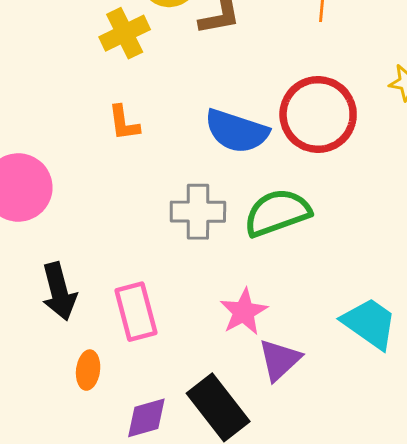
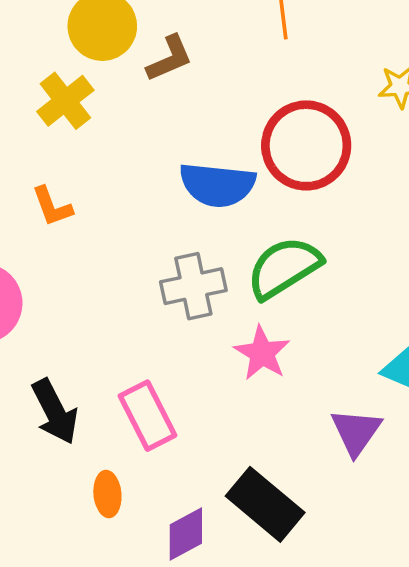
orange L-shape: (124, 123) -> (52, 206), moved
pink star: (244, 312) -> (262, 353), moved
purple triangle: (280, 360) -> (356, 432), moved

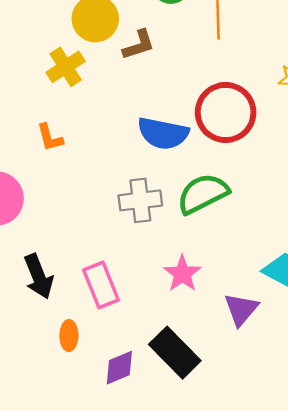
pink star: (262, 353) -> (182, 274), moved

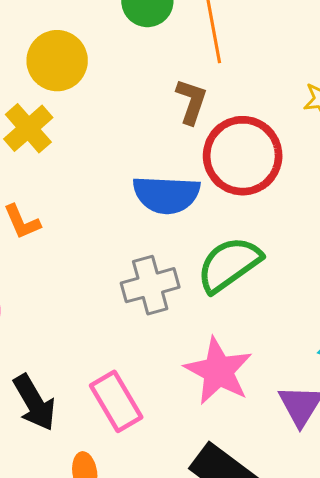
brown L-shape: (139, 45) -> (191, 101), moved, turned -45
pink star: (182, 274) -> (218, 371), size x1.4

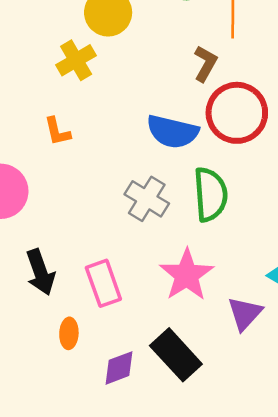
green semicircle: (229, 264) -> (210, 194), turned 110
gray cross: (150, 285) -> (147, 199), turned 36

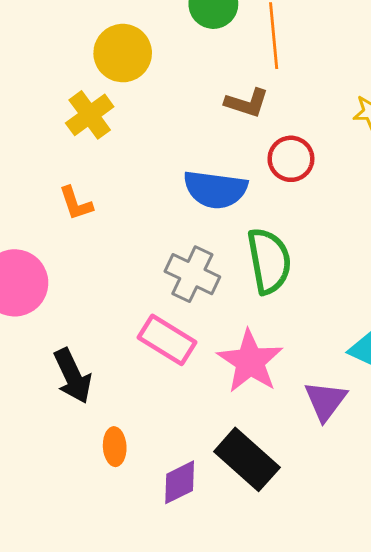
brown L-shape: (205, 63) -> (247, 103), turned 84
red circle: (237, 113) -> (291, 159), size x0.6
pink rectangle: (103, 283) -> (167, 340), moved, turned -33

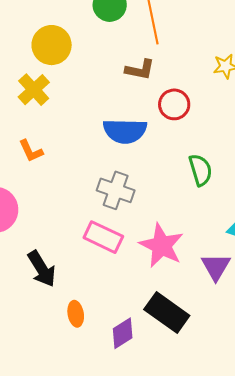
green semicircle: (269, 261) -> (200, 170), moved, size x0.7

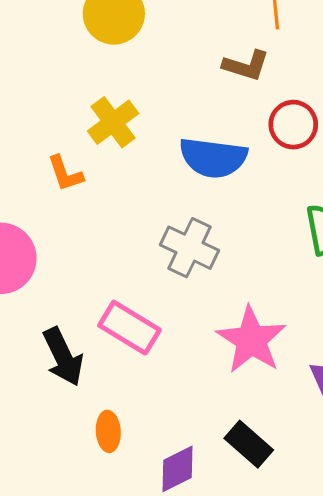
yellow cross: (34, 90) -> (113, 122), moved
pink rectangle: (103, 237) -> (129, 328), moved
black rectangle: (167, 313) -> (249, 444), size x0.7

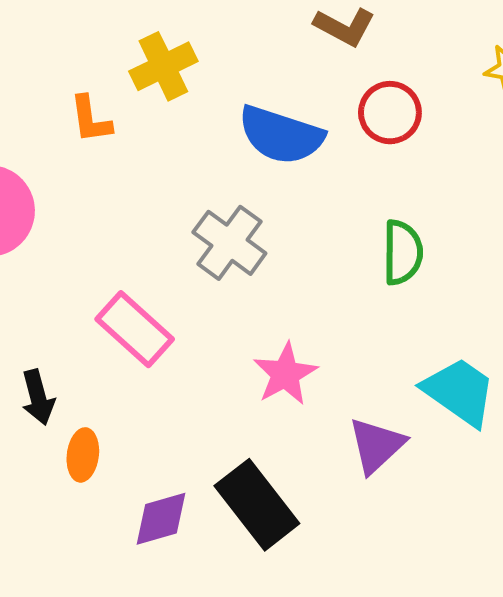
pink star: (251, 340) -> (285, 374), size x0.7
black arrow: (63, 357) -> (38, 397), moved, size x0.7
black rectangle: (249, 444) -> (257, 505), size x1.4

